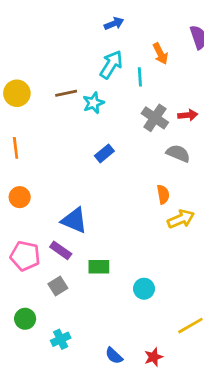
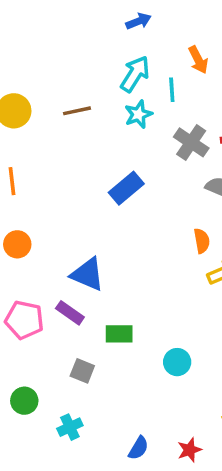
cyan star: (93, 103) -> (138, 114), moved
blue rectangle: (104, 153) -> (126, 188), size x1.4
gray square: (58, 286) -> (82, 371), moved, turned -36
blue semicircle: (114, 356) -> (138, 448), turned -102

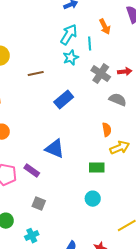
brown line: (77, 111) -> (36, 74), moved
blue triangle: (88, 274) -> (55, 149), moved
green rectangle: (119, 334) -> (97, 168), moved

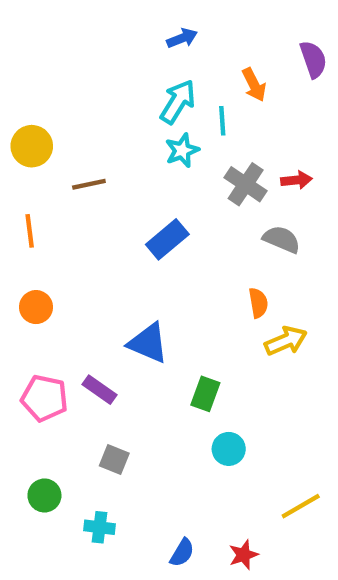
brown line: (36, 74) -> (89, 184), moved
green rectangle: (97, 168) -> (205, 394), moved, turned -70
cyan cross: (32, 236) -> (100, 527), turned 32

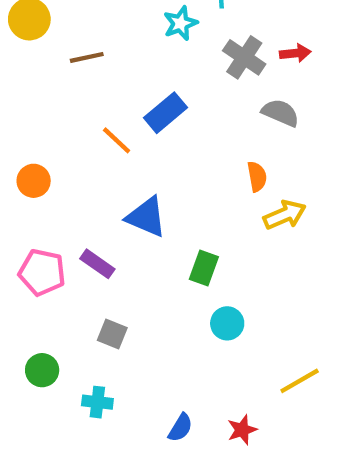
orange line: (30, 231) -> (117, 140), moved, turned -40

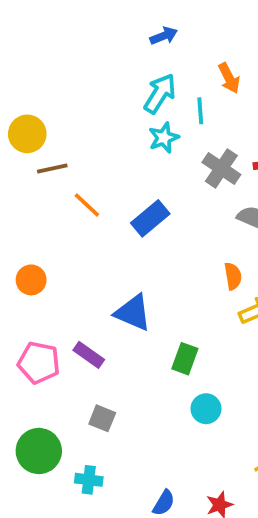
brown line: (87, 57) -> (52, 168), moved
orange line: (117, 140) -> (87, 205), moved
green circle: (42, 370) -> (39, 451), size x1.5

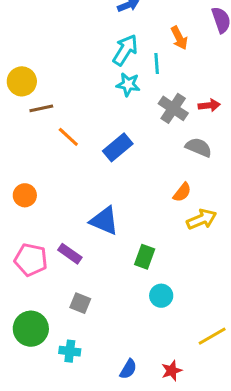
cyan star: (164, 138) -> (128, 84), turned 30
orange semicircle: (233, 276) -> (182, 192), turned 48

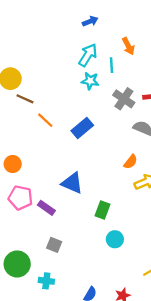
brown line: (41, 108) -> (25, 99), turned 36
pink pentagon: (31, 260) -> (21, 198), moved

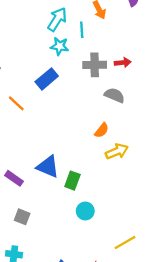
gray cross: (124, 99) -> (95, 65), turned -35
orange line: (45, 120) -> (16, 103), moved
blue rectangle: (82, 128) -> (47, 79), moved
blue triangle: (72, 183) -> (48, 167), moved

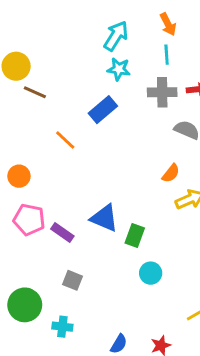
cyan line: (82, 30) -> (167, 55), moved

